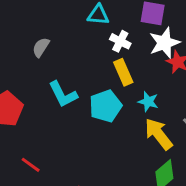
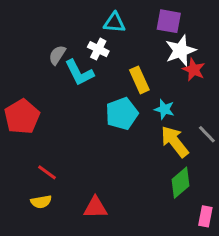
white cross: (120, 41) -> (98, 49), moved
cyan L-shape: (63, 94) -> (79, 73), moved

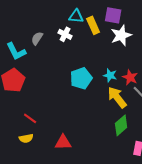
red star: (194, 70) -> (130, 77), moved
cyan L-shape: (79, 73) -> (16, 51), moved
yellow rectangle: (139, 80) -> (93, 25), moved

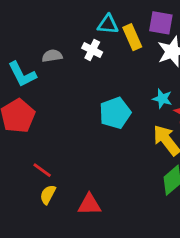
gray semicircle: (37, 38) -> (52, 56), turned 48
cyan star: (110, 75) -> (162, 99), moved
yellow semicircle: (26, 138) -> (48, 195), moved, turned 128

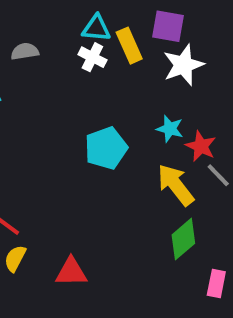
white cross: (92, 50) -> (92, 57), moved
gray semicircle: (52, 56) -> (25, 51), moved

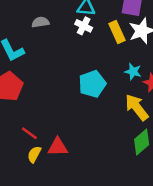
yellow rectangle: (129, 46) -> (117, 32), moved
red triangle: (71, 272) -> (58, 147), moved

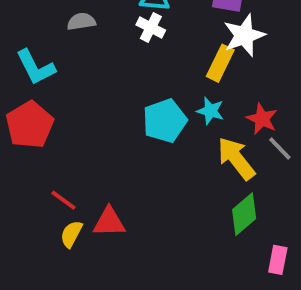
yellow rectangle: (117, 32) -> (220, 63), moved, turned 50
cyan star: (133, 72) -> (210, 111), moved

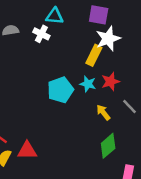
white cross: (151, 27) -> (41, 34), moved
red star: (262, 119) -> (110, 82), moved, turned 30
yellow arrow: (236, 159) -> (103, 112), size x0.6

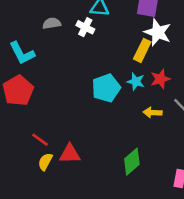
white star: (108, 39) -> (158, 32), turned -30
yellow arrow: (103, 112) -> (153, 113), turned -49
green diamond: (108, 146) -> (132, 162), moved

